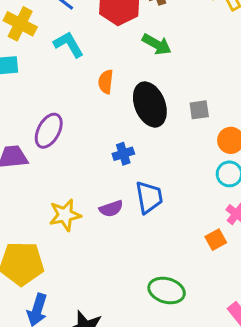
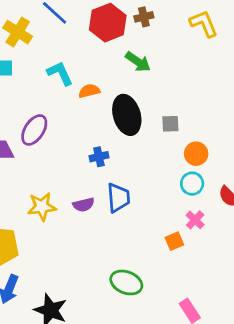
cyan L-shape: (69, 44) -> (60, 73), moved
orange semicircle: (106, 82) -> (89, 91), turned 65

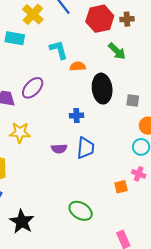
yellow star: (42, 207) -> (20, 133), moved
pink cross: (195, 220) -> (139, 174), turned -32

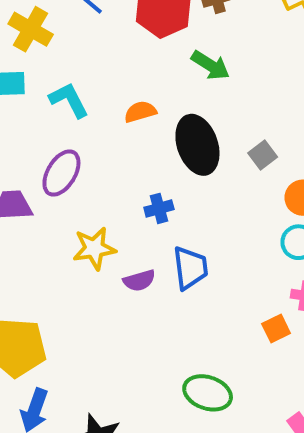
cyan L-shape: (59, 50) -> (69, 100), moved
gray square: (133, 101) -> (263, 155), turned -32
yellow star: (20, 133) -> (94, 248), moved

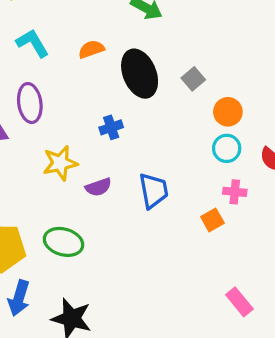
purple ellipse: (61, 173) -> (30, 103), turned -36
blue trapezoid: (190, 268) -> (154, 191), moved
green ellipse: (208, 393) -> (64, 242), moved

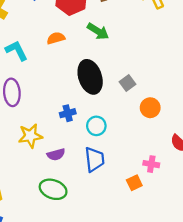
orange semicircle: (91, 49) -> (56, 38), moved
cyan circle: (227, 148) -> (96, 126), moved
green ellipse: (64, 242) -> (53, 189), moved

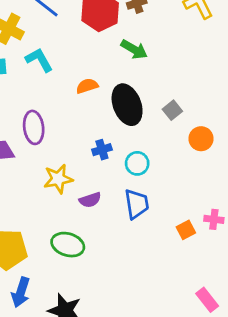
orange semicircle: (56, 38) -> (87, 86), moved
cyan L-shape: (17, 51) -> (39, 60), moved
pink cross: (151, 164) -> (214, 219), moved
green ellipse: (53, 189) -> (68, 245), moved

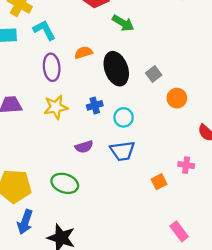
purple ellipse: (34, 127) -> (52, 67), moved
yellow star: (58, 179) -> (56, 107), moved
blue trapezoid: (137, 204) -> (122, 151), turned 90
orange square: (186, 230) -> (159, 182), moved

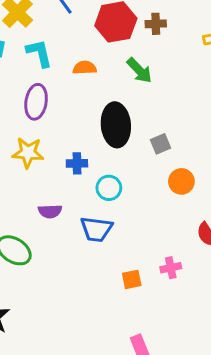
orange semicircle: (83, 52) -> (85, 68), moved
pink cross: (186, 165) -> (171, 268), turned -35

